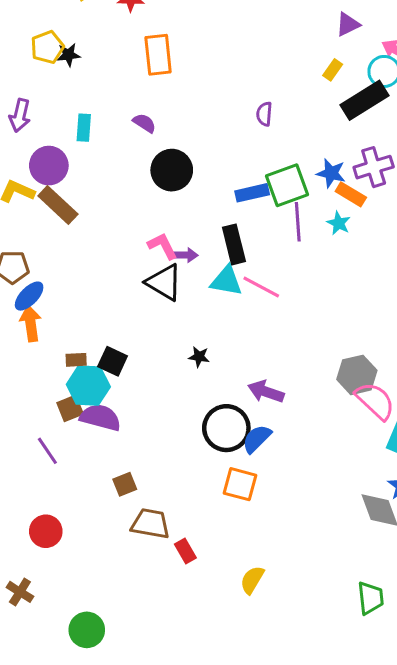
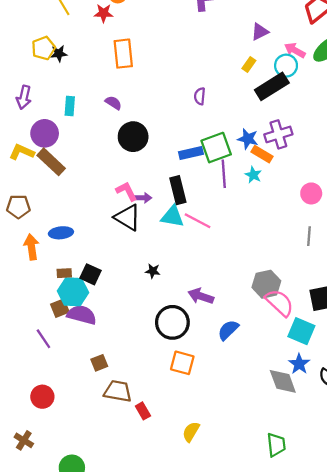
blue ellipse: (29, 296) -> (61, 233), moved, turned 40
blue semicircle: (257, 439) -> (228, 330), moved

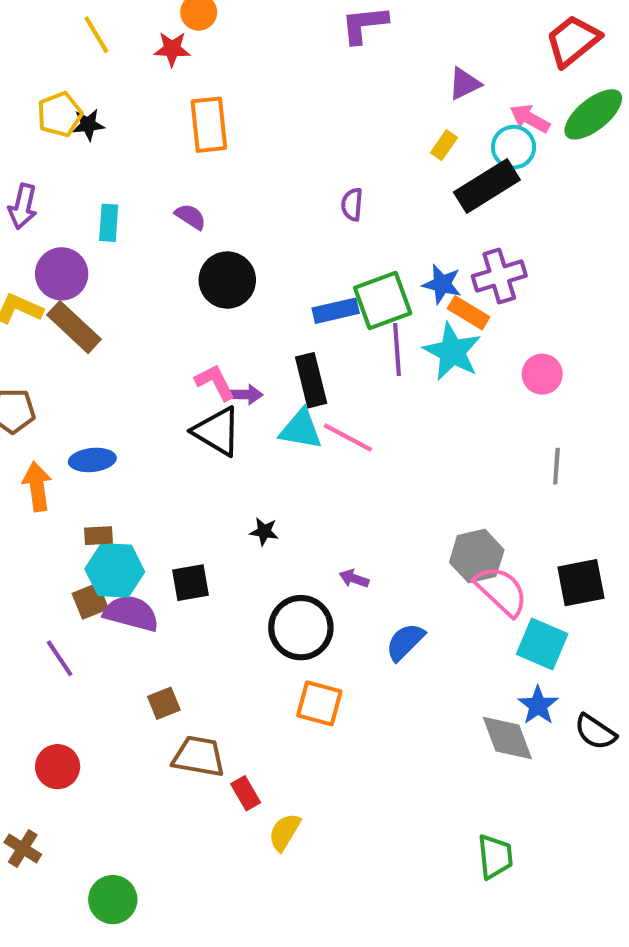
cyan star: (253, 175) -> (452, 352), size x1.8
pink circle: (311, 193) -> (542, 374), moved
black square: (90, 274) -> (190, 583), moved, turned -35
purple arrow: (201, 296) -> (354, 579), size x0.6
yellow semicircle: (191, 432) -> (285, 832), moved

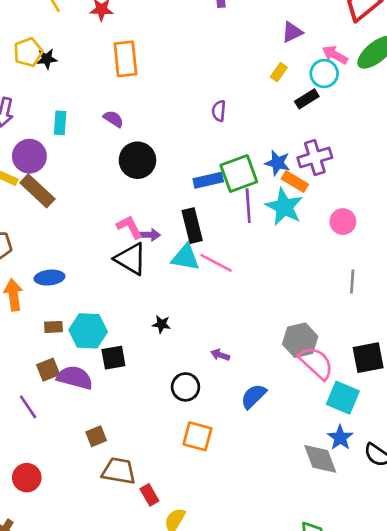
black rectangle: (487, 186) -> (307, 99), size x0.6
cyan hexagon: (115, 570) -> (88, 331), moved
black circle: (301, 628) -> (185, 387), size x0.7

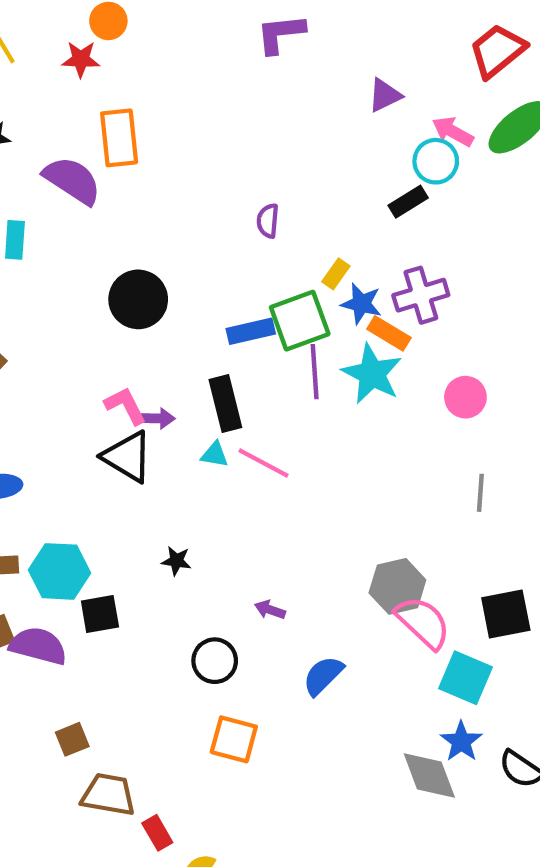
yellow rectangle: (279, 72) -> (336, 274), moved
purple semicircle: (113, 119) -> (72, 180), moved, size x1.8
cyan triangle: (185, 258) -> (215, 455), size x0.6

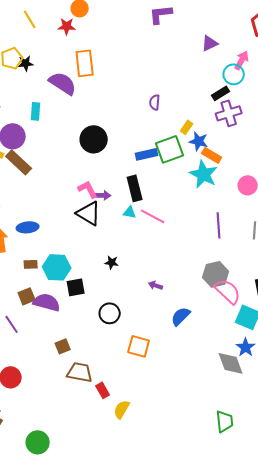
pink arrow: (453, 131) -> (242, 60), turned 90
purple cross: (421, 295) -> (229, 113), moved
purple line: (315, 372) -> (219, 225), moved
black circle: (215, 661) -> (110, 313), moved

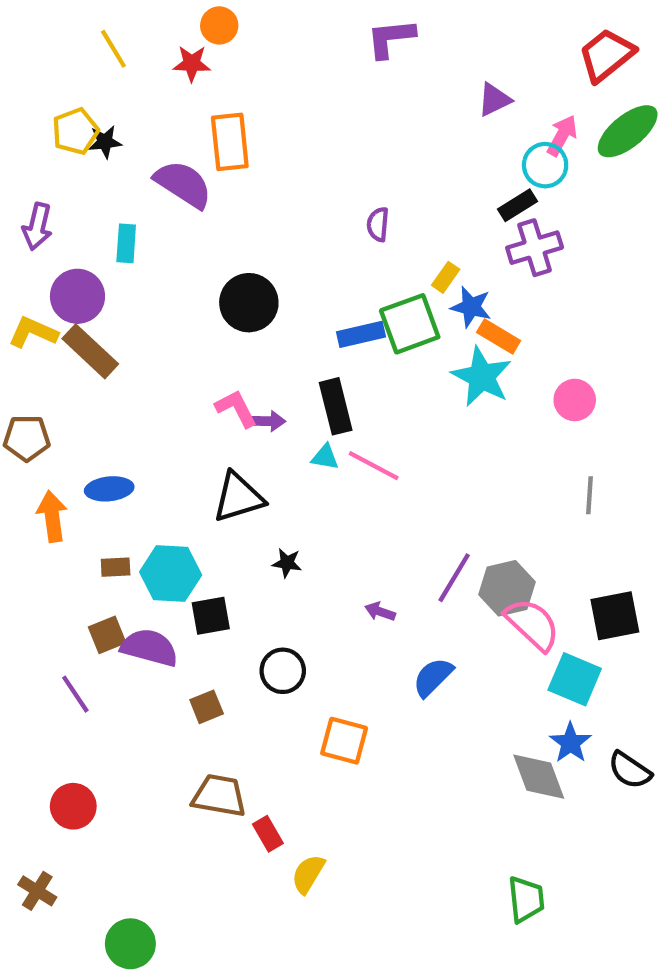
black triangle: (89, 213) -> (238, 497), moved, turned -48
purple line: (219, 225) -> (454, 578), moved, turned 35
brown square: (63, 346) -> (207, 707), moved

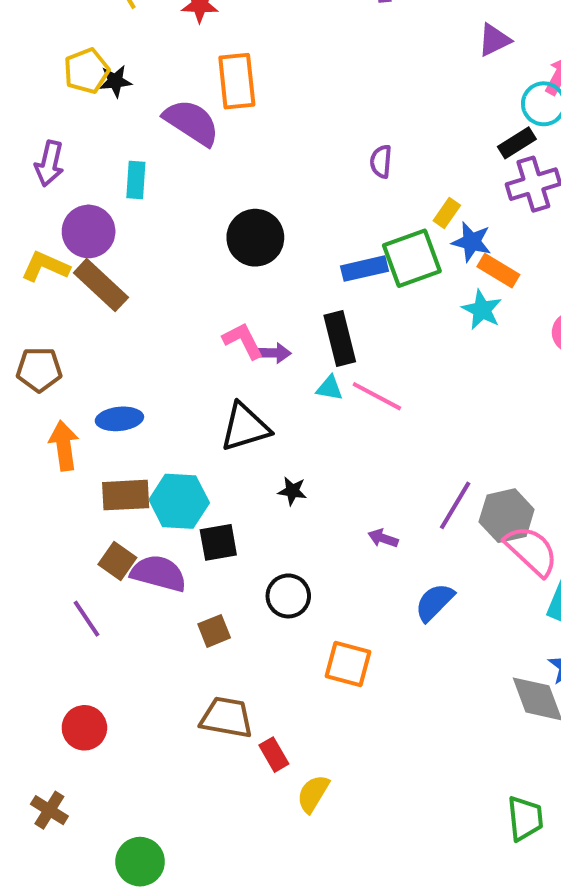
cyan star: (482, 377) -> (482, 310), size x0.7
brown rectangle: (116, 567) -> (126, 495), size x1.6
brown square: (107, 635) -> (117, 561), turned -33

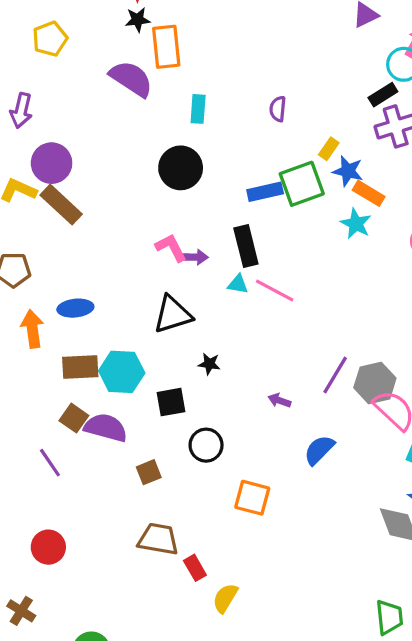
black star: (115, 81) -> (138, 20), moved
cyan rectangle: (136, 180) -> (198, 109), moved
black square: (218, 542) -> (171, 402), moved

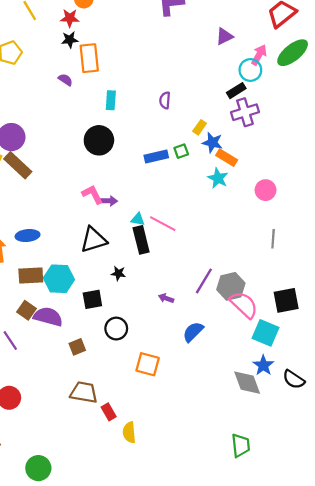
purple semicircle: (131, 79) -> (65, 80), size x0.5
green square: (302, 184) -> (181, 151), size x0.5
black rectangle: (246, 246) -> (141, 240), moved
yellow semicircle: (225, 598) -> (129, 432), turned -36

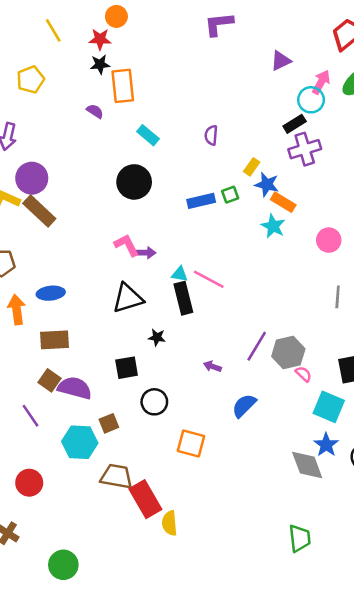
cyan rectangle: (111, 100) -> (148, 135), turned -54
cyan hexagon: (59, 279) -> (80, 442), moved
pink semicircle: (244, 305) -> (303, 374), size x0.5
red rectangle: (109, 412) -> (145, 499), size x1.8

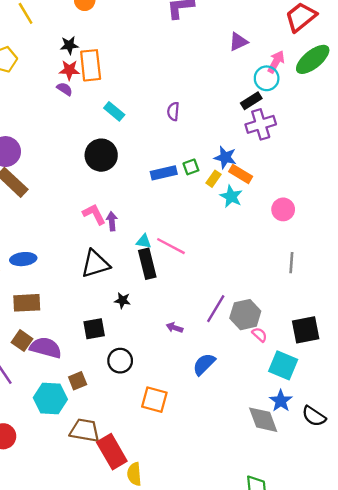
red star: (100, 39) -> (69, 70), moved
yellow rectangle: (252, 167) -> (213, 179), moved
purple arrow: (145, 253) -> (112, 221), turned -96

